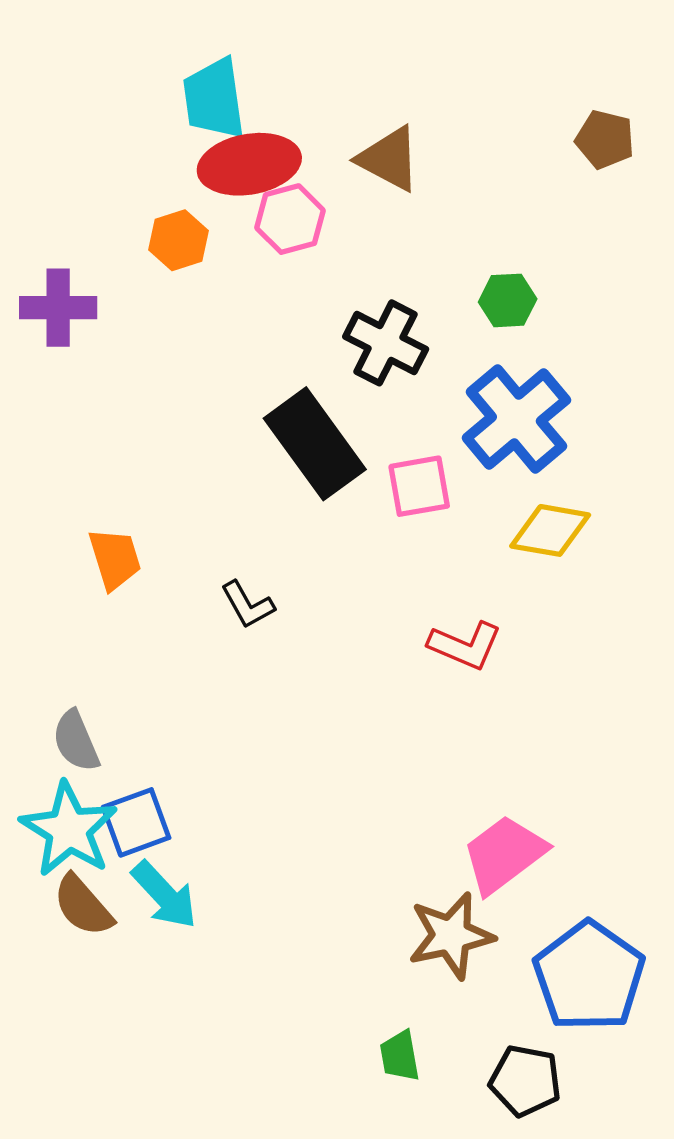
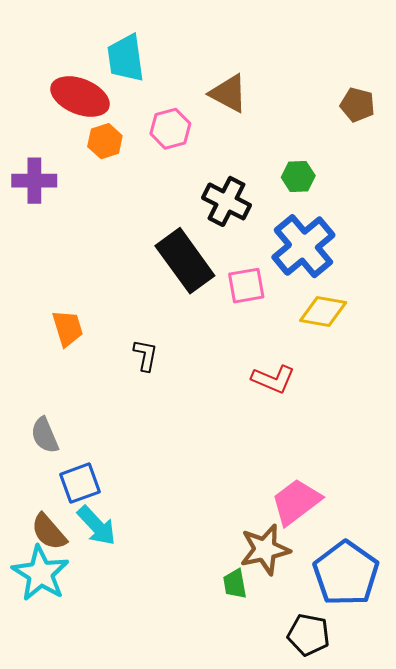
brown pentagon: (605, 139) -> (357, 105), moved
red ellipse: (249, 164) -> (80, 97), moved, turned 32
black L-shape: (248, 605) -> (145, 355), turned -140
cyan star: (69, 829) -> (41, 573), moved
green trapezoid: (400, 1056) -> (235, 584), moved

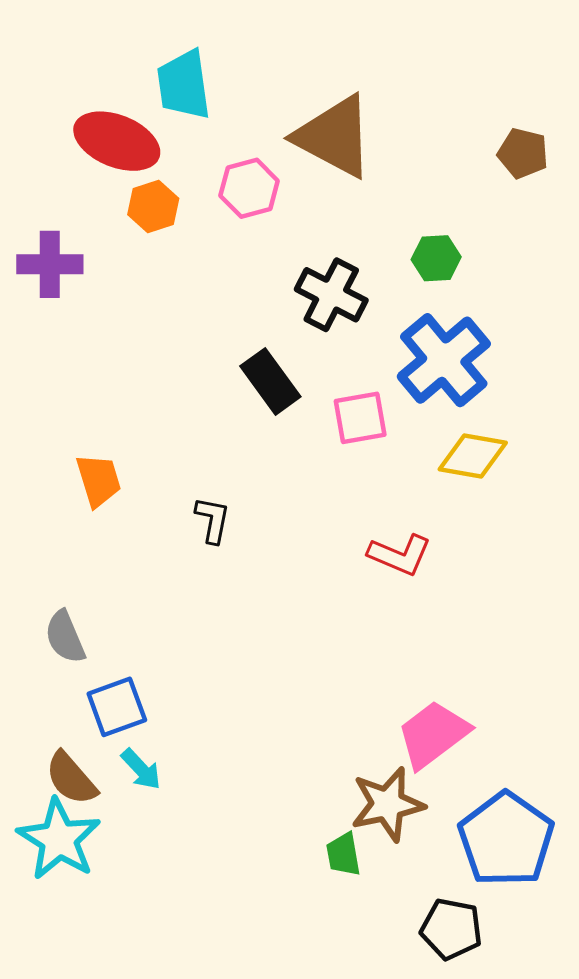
brown triangle: (229, 93) -> (334, 137), size x1.5
black rectangle: (185, 261) -> (270, 381), size x0.7
cyan arrow: (97, 526) -> (141, 769), size x0.7

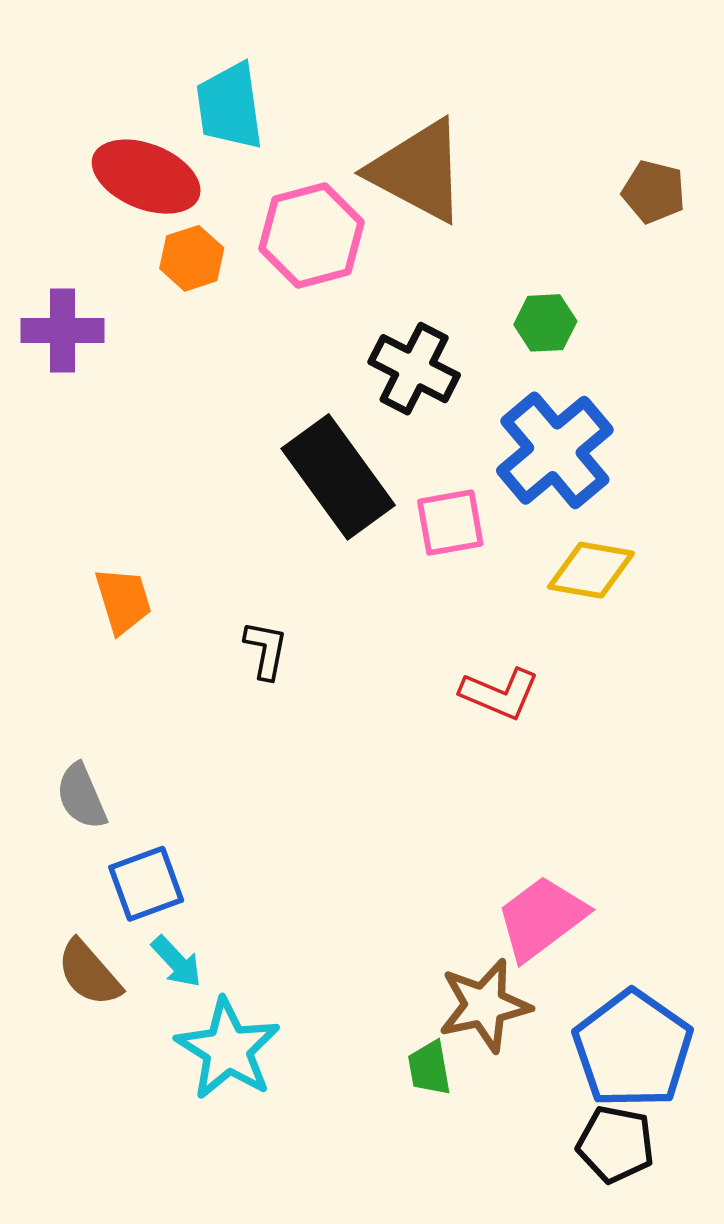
pink hexagon: (249, 188) -> (311, 235), size x1.4
black rectangle: (270, 381) -> (338, 477), size x1.5
cyan star: (59, 839) -> (228, 1049), moved
black pentagon: (451, 929) -> (616, 1144), moved

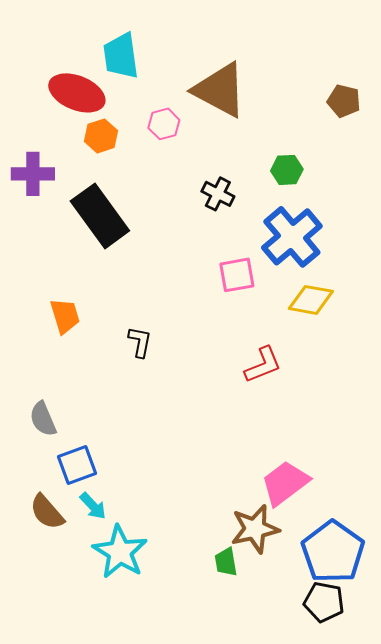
pink hexagon: (311, 235) -> (164, 124), size x0.6
black cross: (414, 369) -> (218, 194), size x0.7
black rectangle: (338, 477) -> (100, 216), moved
red L-shape: (500, 694) -> (263, 365), turned -45

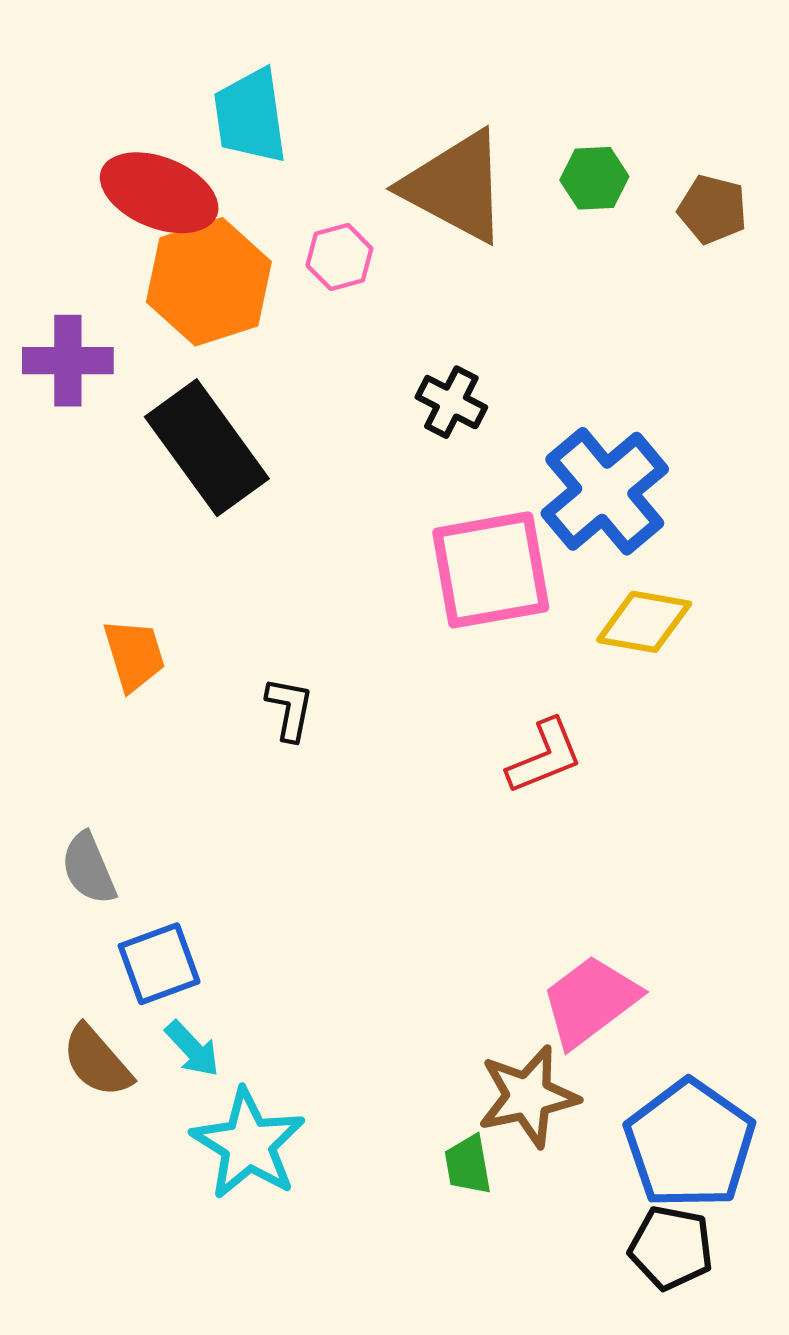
orange hexagon: (101, 136) -> (209, 282), size x1.8
green hexagon: (287, 170) -> (594, 178), moved
pink square: (237, 275) -> (491, 570), size x1.6

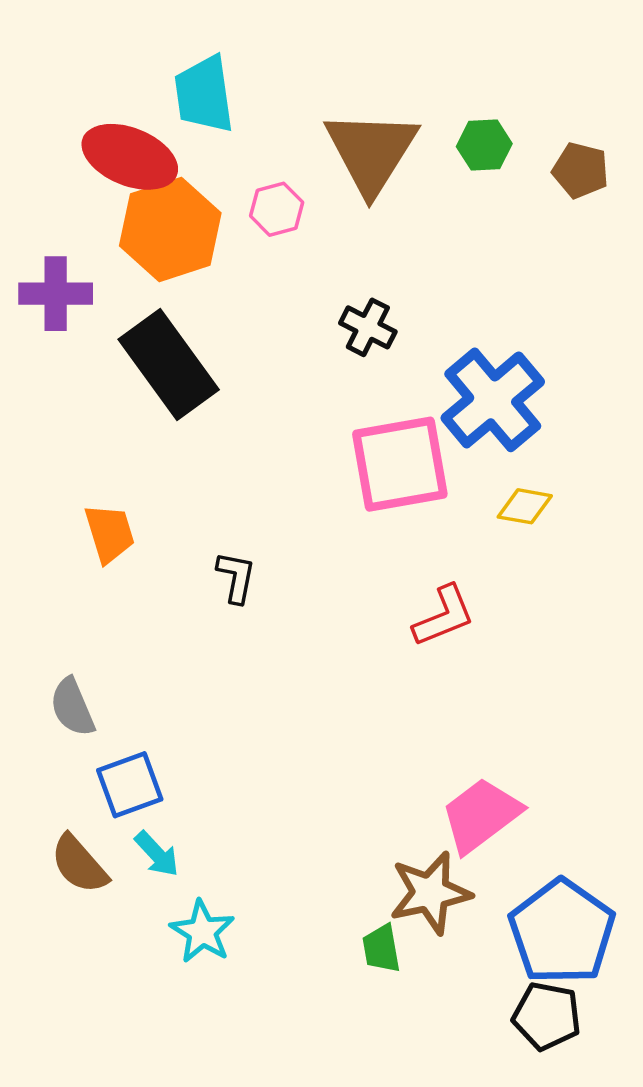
brown triangle: (455, 187) -> (371, 152), turned 34
yellow diamond: (644, 622) -> (525, 506), size x0.7
cyan star: (248, 1144) -> (202, 932), size x0.7

